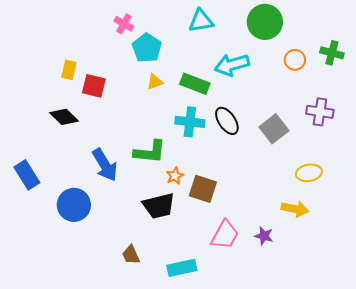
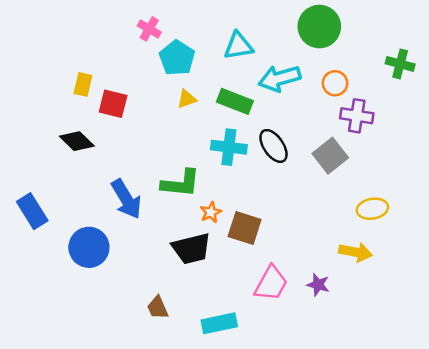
cyan triangle: (201, 21) -> (239, 46), moved
orange circle: (295, 60) -> (335, 83), moved
purple cross: (320, 112) -> (357, 116), moved

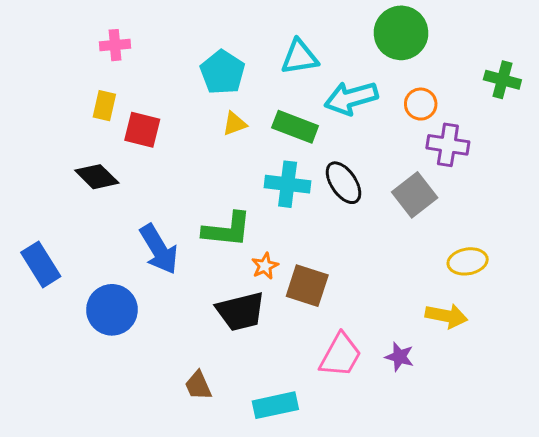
pink cross: (149, 29) -> (115, 45), moved, turned -35

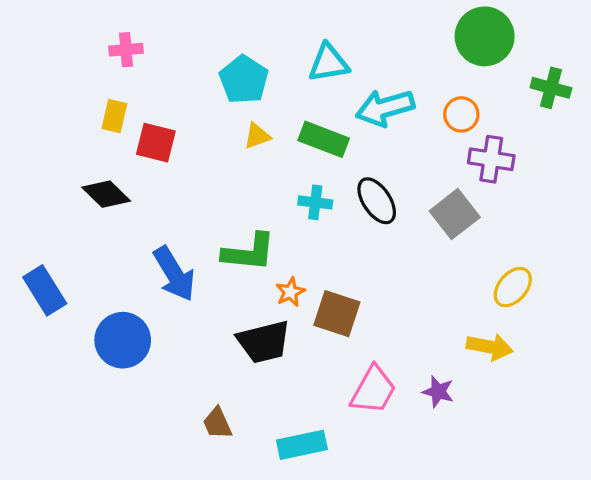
green circle: (401, 33) -> (485, 36), moved
cyan cross: (288, 184) -> (315, 202), size x0.7
yellow ellipse: (468, 261) -> (513, 287), turned -39

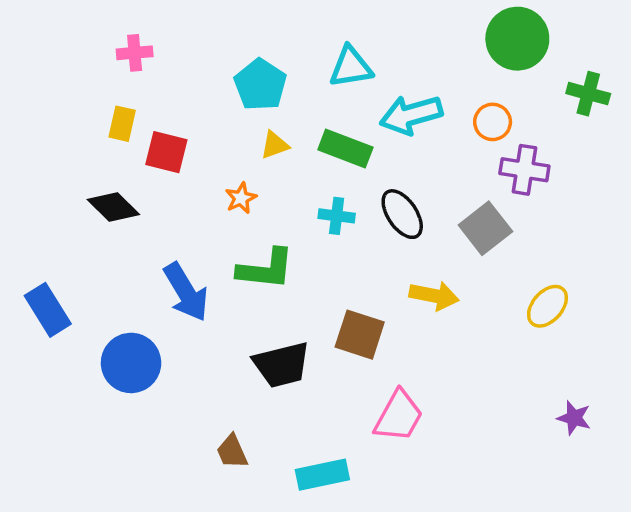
orange star: (290, 292) -> (241, 198), moved
yellow arrow: (490, 347) -> (434, 296), moved
purple star: (438, 392) -> (574, 418), moved

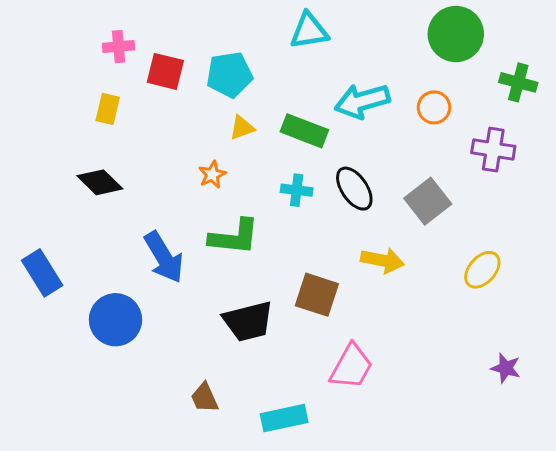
cyan triangle: (351, 67) -> (309, 31), moved
cyan pentagon: (260, 85) -> (229, 75), turned 30
red square: (166, 152) -> (165, 71), moved
purple cross: (524, 170) -> (493, 150), moved

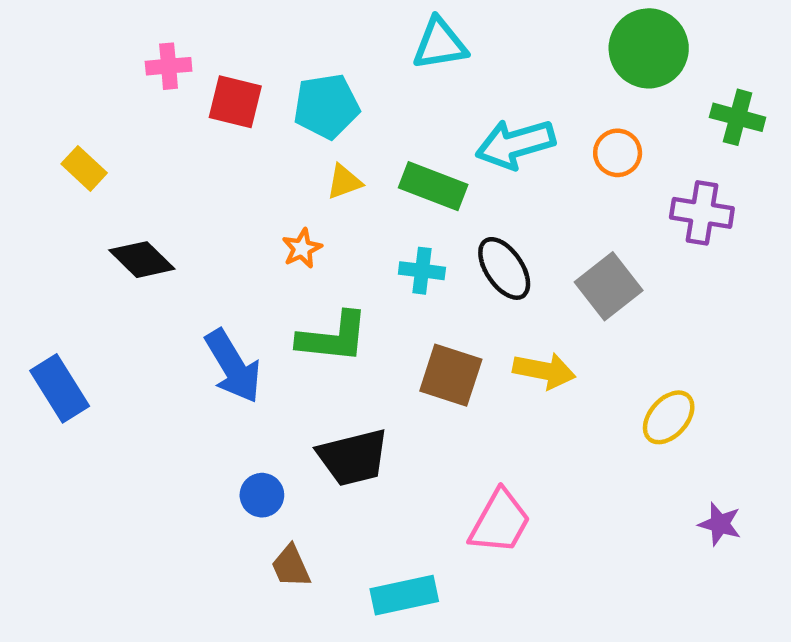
yellow rectangle: (108, 109) -> (84, 168), moved, turned -60
yellow ellipse: (482, 270) -> (669, 417), moved
brown square: (317, 295) -> (451, 375), moved
blue circle: (115, 320) -> (262, 495), moved, size x0.6

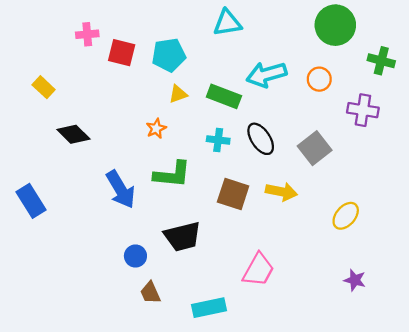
purple star: (720, 524) -> (355, 280), moved

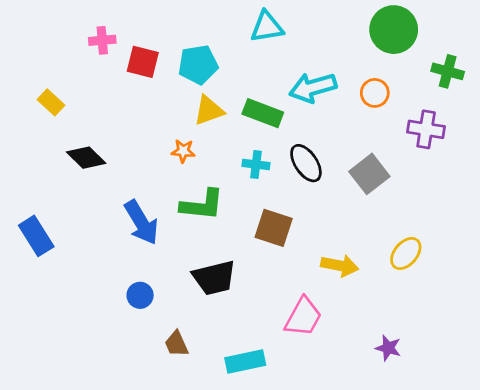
yellow triangle: (178, 94) -> (209, 110), size x1.4
orange star: (156, 128) -> (183, 151), turned 30
yellow arrow: (281, 192) -> (340, 266), moved
blue circle: (135, 256) -> (140, 295), moved
purple star: (355, 280) -> (388, 348), moved

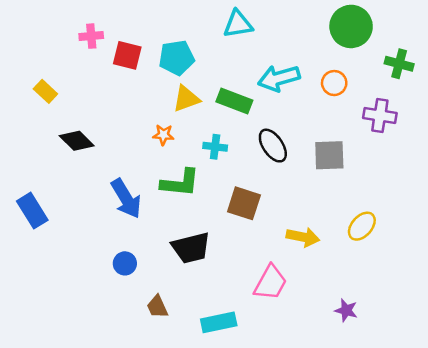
cyan cross: (256, 164) -> (215, 147), moved
gray square: (369, 174) -> (329, 155), turned 36

